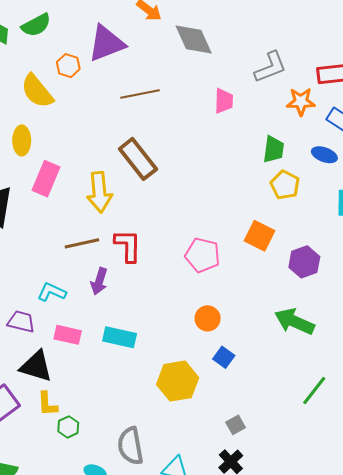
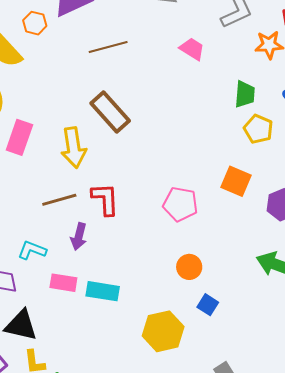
pink trapezoid: (224, 101) -> (192, 49), turned -56
pink rectangle: (68, 335) -> (63, 283), moved

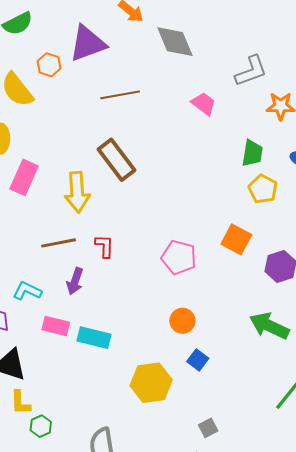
red L-shape: (105, 199) -> (104, 246), size x0.7

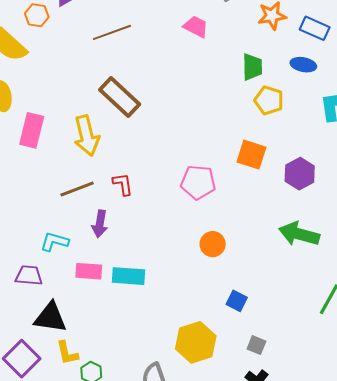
blue square: (198, 360) -> (237, 301), moved
yellow hexagon: (151, 383) -> (196, 342), moved
gray square: (208, 428) -> (256, 345), turned -30

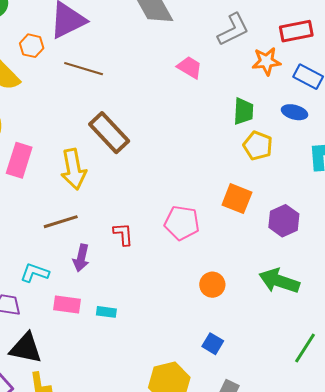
brown line: (112, 32) -> (84, 69), moved, turned 33
red L-shape: (123, 184) -> (123, 234), moved
orange circle: (213, 244) -> (212, 285), moved
cyan rectangle: (128, 276) -> (106, 312), size x0.6

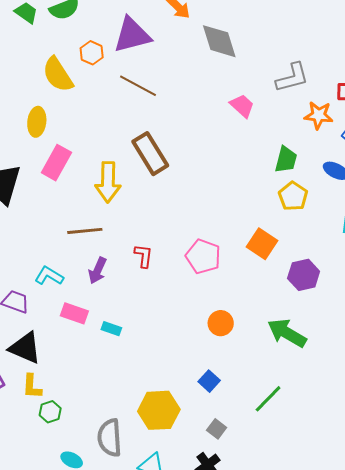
green line: (305, 348) -> (268, 399), moved

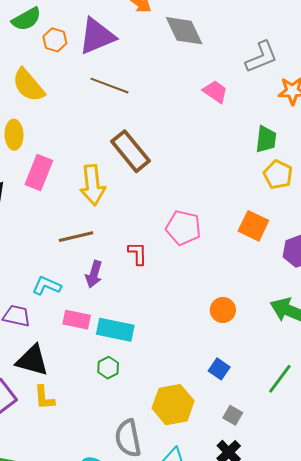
orange hexagon: (92, 53) -> (55, 40), moved
pink pentagon: (203, 256) -> (183, 228), moved
cyan rectangle: (111, 329) -> (115, 330), size x1.8
green hexagon: (50, 412) -> (108, 368), moved

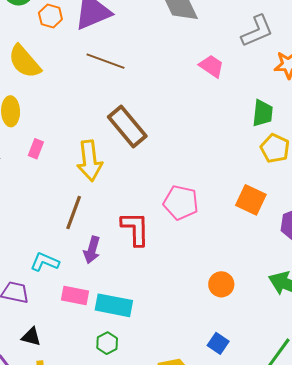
pink rectangle: (39, 172) -> (36, 149), size x0.6
brown line: (76, 237) -> (74, 212), turned -56
red L-shape: (138, 253) -> (135, 229), size x1.5
black triangle: (32, 360) -> (31, 337), size x0.6

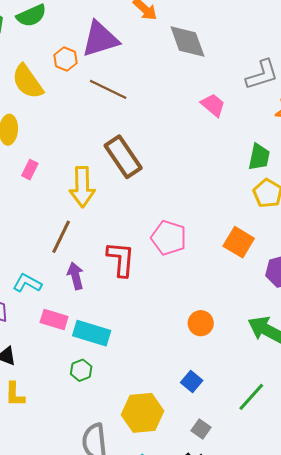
orange hexagon: (50, 16) -> (65, 59), moved
purple arrow: (92, 250) -> (75, 276), turned 144

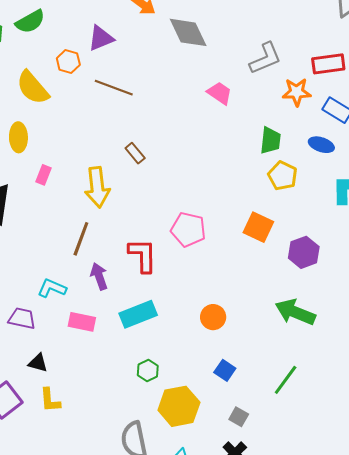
purple triangle: (100, 39) -> (101, 38), size x0.7
brown rectangle: (123, 157) -> (135, 153), size x0.5
orange circle: (201, 323) -> (213, 317), moved
cyan rectangle: (92, 333) -> (138, 314), moved, turned -33
green hexagon: (81, 370) -> (148, 371), moved

